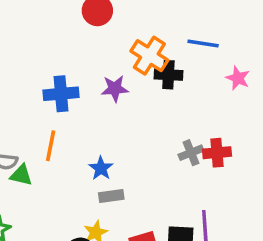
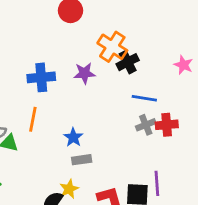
blue line: (203, 43) -> (144, 98), moved
black cross: (168, 75) -> (128, 62), turned -30

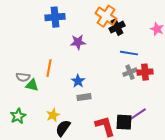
purple star: (84, 73) -> (78, 42), moved
blue cross: (41, 77) -> (55, 17), moved
purple line: (157, 183) -> (138, 114), turned 60
yellow star: (69, 189) -> (53, 115), moved

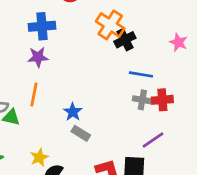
purple star: (78, 42) -> (38, 57), moved
gray cross: (130, 72) -> (142, 100), turned 32
gray rectangle: (84, 97) -> (81, 133), turned 40
purple line: (138, 114) -> (153, 140), moved

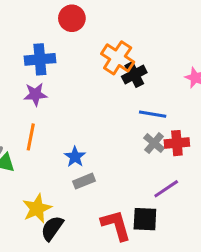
gray cross: (142, 100) -> (154, 143), turned 30
gray rectangle: (81, 133) -> (84, 181), turned -54
yellow star: (39, 157) -> (37, 208), size x1.4

